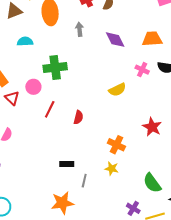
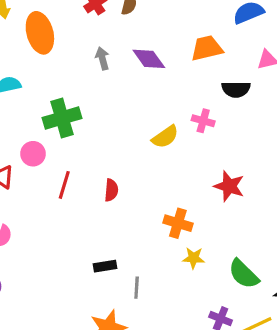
gray arrow: (79, 29) -> (102, 58), moved
pink cross: (142, 70) -> (203, 121), moved
yellow star: (112, 169) -> (194, 258), moved

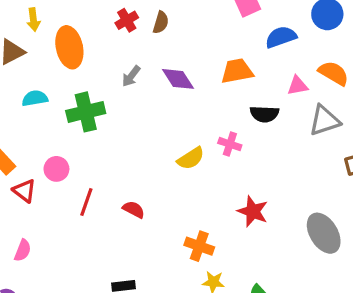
gray arrow: (102, 58) -> (131, 76), turned -130
green cross: (62, 118) -> (86, 112), moved
red semicircle: (111, 190) -> (134, 209), turned -70

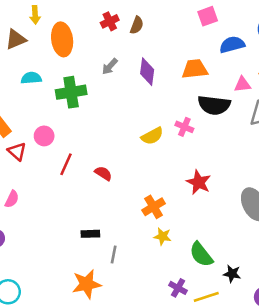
purple diamond: (178, 79) -> (147, 72), turned 36
black semicircle: (264, 114) -> (214, 105), size x1.4
orange cross: (199, 246) -> (154, 207), turned 35

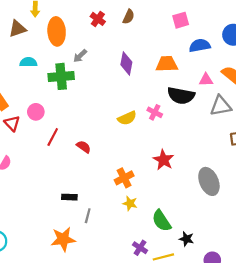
red cross: (110, 21) -> (98, 19), turned -32
brown semicircle: (137, 25) -> (129, 17), moved
gray arrow: (110, 66) -> (80, 56), moved

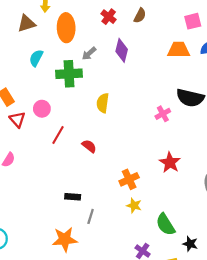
cyan semicircle: (28, 62) -> (36, 58), turned -63
purple diamond: (126, 63) -> (122, 50), moved
orange trapezoid: (167, 64) -> (179, 50), moved
pink cross: (155, 112) -> (163, 114), turned 32
yellow semicircle: (127, 118) -> (103, 103), moved, turned 120

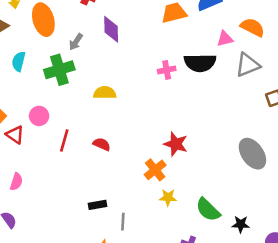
yellow semicircle: (103, 103) -> (105, 93), turned 96
pink cross: (163, 114) -> (167, 70), moved, turned 32
red star: (170, 163) -> (176, 144), moved

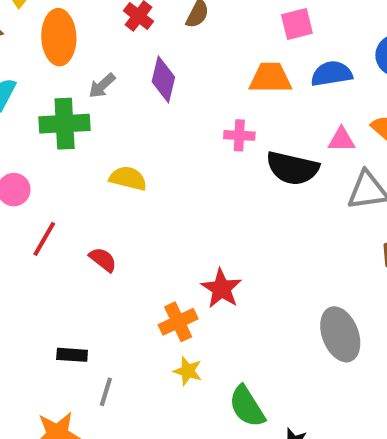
pink cross: (167, 70) -> (239, 135), moved

